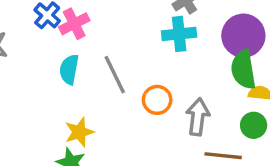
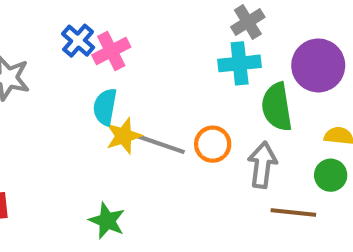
green semicircle: (243, 69) -> (277, 107), moved
gray line: (115, 75) -> (161, 144), moved, turned -45
yellow star: (79, 132) -> (124, 136), moved

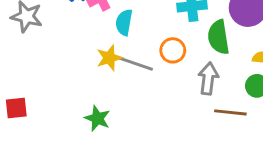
cyan semicircle: (105, 107) -> (124, 22), moved
orange circle: (213, 144) -> (173, 50), moved

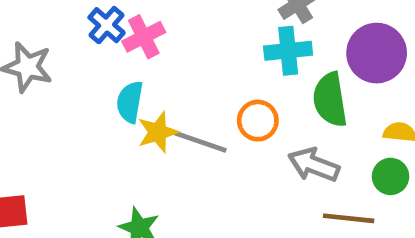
cyan semicircle: (124, 22) -> (130, 102), moved
gray arrow: (208, 78) -> (314, 165), turned -76

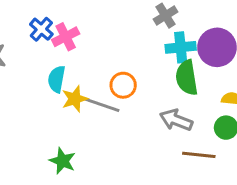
cyan cross: (288, 51) -> (181, 47), moved
orange circle: (258, 121) -> (123, 85), moved

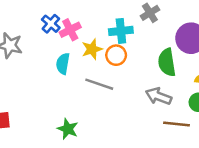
cyan cross: (181, 47) -> (121, 31), moved
orange circle: (123, 85) -> (116, 55), moved
yellow star: (75, 99) -> (92, 49), moved

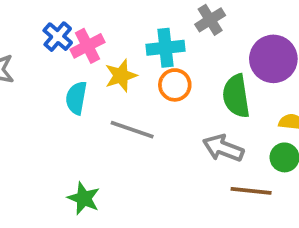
orange circle: (116, 55) -> (175, 85), moved

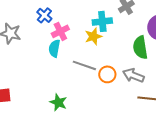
pink cross: (87, 46) -> (60, 31), moved
yellow star: (121, 76) -> (93, 36), moved
orange circle: (175, 85) -> (107, 74), moved

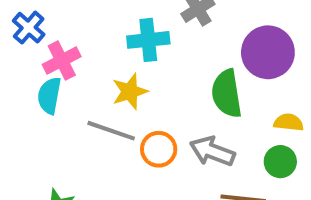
yellow star: (93, 36) -> (130, 91), moved

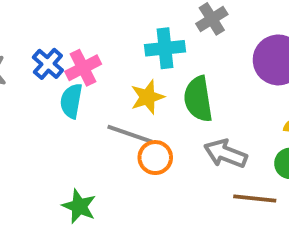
blue cross: (29, 28) -> (48, 64), moved
green semicircle: (227, 94) -> (198, 99), moved
orange circle: (159, 149) -> (155, 158), moved

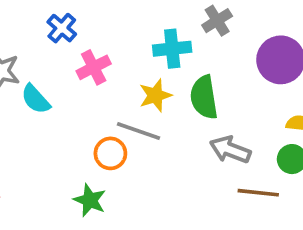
blue cross: (48, 64) -> (62, 28), moved
cyan semicircle: (71, 101) -> (36, 99), moved, turned -52
orange circle: (155, 158) -> (110, 153), moved

